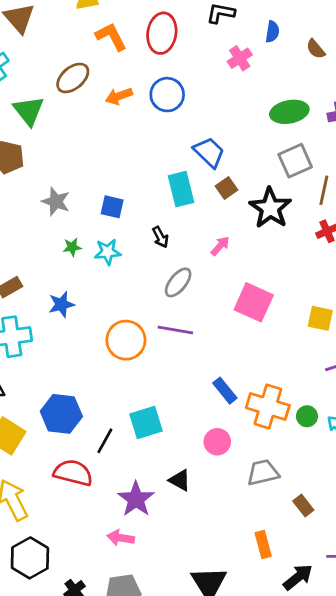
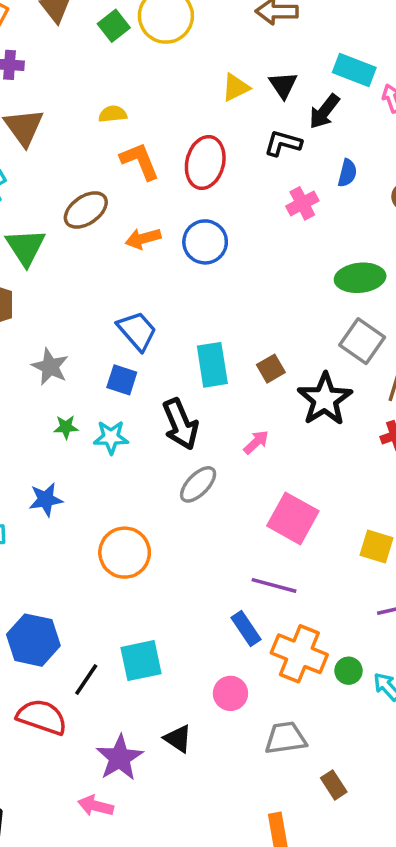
blue trapezoid: (209, 152) -> (137, 331), moved
gray square: (295, 161) -> (362, 341), turned -36
black arrow: (160, 237) -> (180, 424), size x1.8
purple line: (175, 330) -> (274, 585), moved

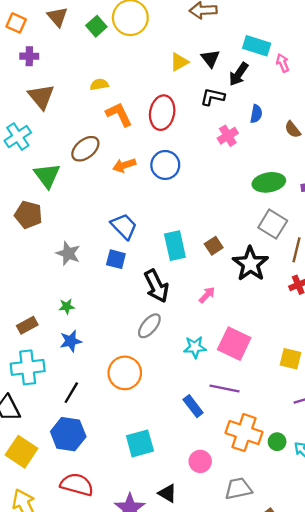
green star: (66, 427) -> (67, 306), moved
cyan star: (111, 437) -> (195, 347), moved
gray ellipse: (198, 484) -> (149, 326), moved
blue rectangle: (246, 628) -> (193, 406), moved
black line: (86, 680) -> (71, 393), moved

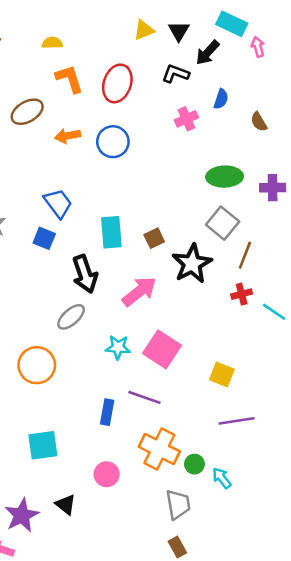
pink arrow: (207, 295) -> (139, 291), size x1.8
blue rectangle: (193, 406) -> (107, 412), turned 40
gray trapezoid: (238, 489) -> (178, 504), moved, turned 84

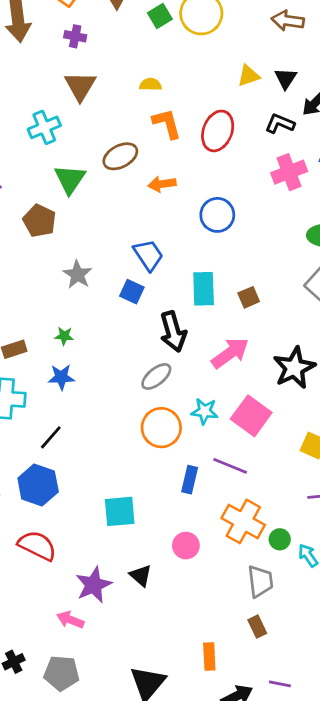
pink cross: (186, 119) -> (289, 172), size x1.4
blue circle: (113, 142) -> (217, 215), moved
black star: (192, 264) -> (294, 368), moved
orange circle: (37, 365) -> (161, 428), moved

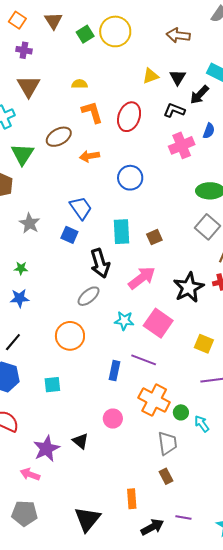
orange circle: (161, 428) -> (70, 336), moved
cyan square: (120, 511) -> (52, 385), moved, size x0.7

